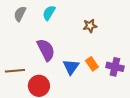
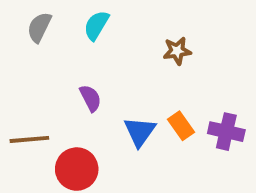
purple semicircle: (46, 50) -> (90, 98), size x0.6

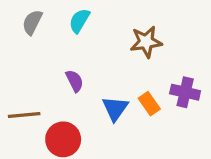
brown star: (177, 51) -> (146, 42), size x1.4
purple cross: (226, 132) -> (185, 92), moved

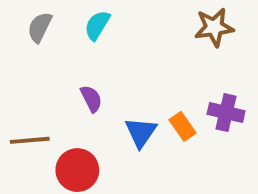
brown star: (146, 42) -> (214, 27), moved

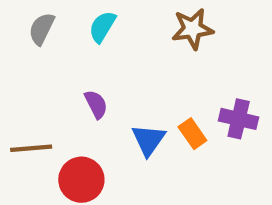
brown star: (214, 27) -> (192, 29), moved

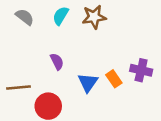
gray semicircle: (42, 29) -> (25, 17), turned 102
brown star: (192, 29) -> (94, 17), moved

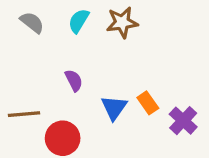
purple cross: (141, 70) -> (183, 121), moved, turned 30

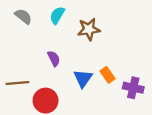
brown star: (122, 22) -> (89, 29), moved
purple cross: (183, 121) -> (133, 88), turned -30

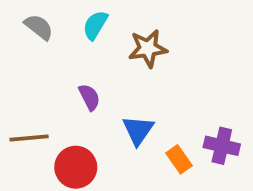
orange rectangle: (108, 75) -> (179, 159), moved

